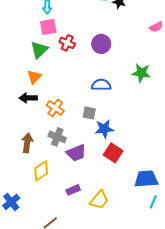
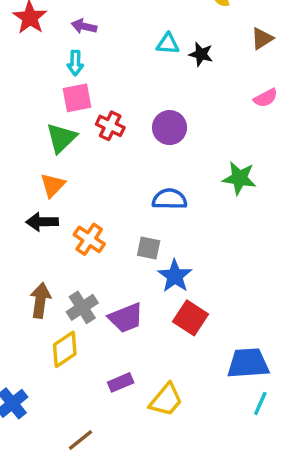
blue star: (104, 129) -> (175, 276), turned -30
gray cross: (57, 137) -> (82, 307), moved, turned 36

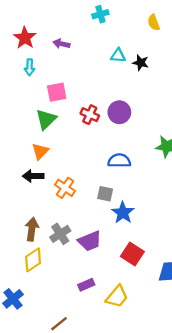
cyan arrow: (75, 63) -> (30, 67), moved
red cross: (110, 126) -> (90, 115), moved
red square: (190, 318) -> (132, 254), moved
yellow diamond: (65, 349) -> (33, 260), moved

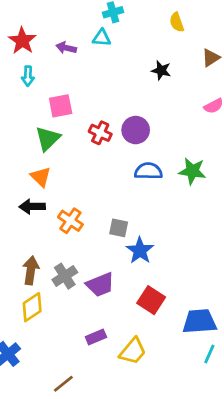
cyan triangle: (118, 56) -> (102, 38), moved
orange triangle: (40, 151) -> (41, 177), turned -30
blue semicircle: (119, 161) -> (148, 171), moved

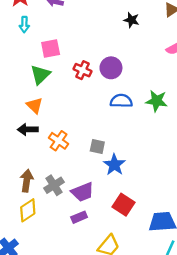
purple rectangle: (96, 337) -> (79, 217), moved

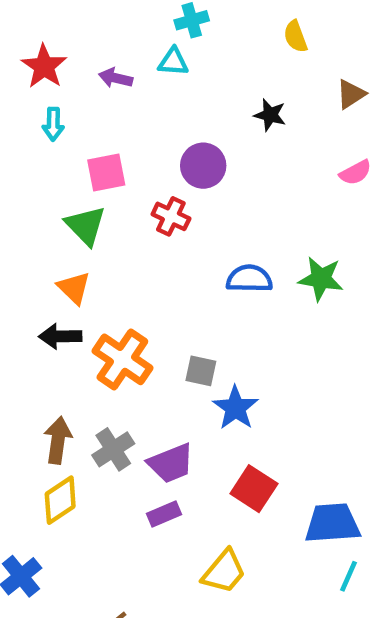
purple circle: (111, 68) -> (203, 166), moved
green triangle: (40, 75) -> (86, 226), turned -30
orange cross: (59, 141) -> (122, 359), size x1.4

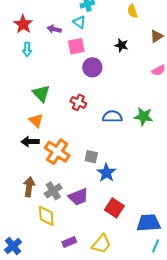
cyan triangle: (173, 62) -> (79, 22), turned 32
pink square: (106, 173) -> (76, 46), moved
red cross: (171, 216) -> (78, 102), moved
yellow diamond: (60, 500) -> (46, 216), moved, turned -60
purple rectangle: (164, 514) -> (69, 242), moved

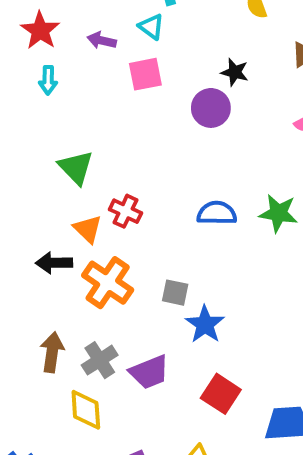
purple circle: (92, 67) -> (211, 108), moved
red cross: (78, 102) -> (126, 211), moved
orange triangle: (36, 121) -> (88, 229), moved

